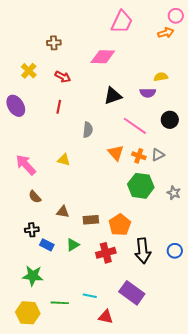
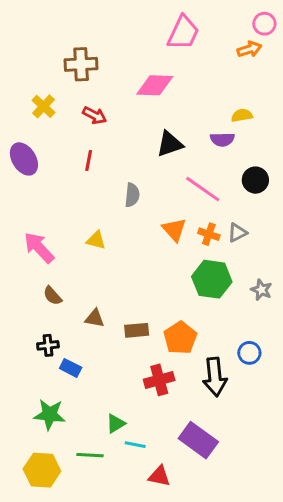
brown cross: (54, 43) -> (81, 64), size x1.5
green triangle: (73, 245) -> (116, 424), moved
blue circle: (175, 251) -> (249, 353), moved

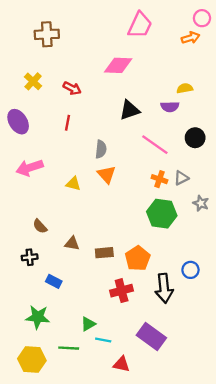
brown cross: (81, 64) -> (47, 34), moved
orange triangle: (174, 230) -> (107, 175), moved
pink arrow: (39, 248) -> (30, 168), moved, turned -65
gray star: (261, 290) -> (201, 203), moved
black cross: (48, 345) -> (30, 257), moved

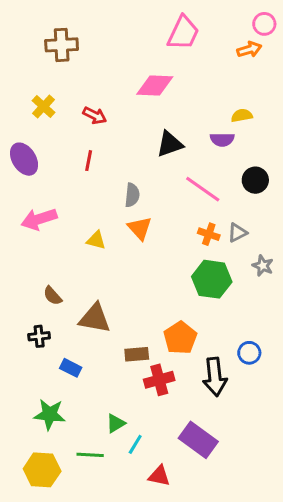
brown triangle: (72, 243) -> (95, 318), size x1.6
brown rectangle: (104, 253) -> (137, 354), moved
cyan line: (103, 340) -> (135, 444), turned -70

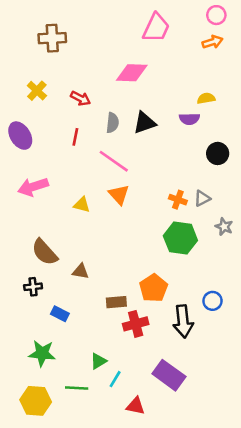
pink circle: (264, 24) -> (216, 15), moved
pink line: (203, 189) -> (114, 161), moved
gray semicircle: (132, 195) -> (113, 123), moved
brown semicircle: (53, 296) -> (45, 252), size x1.6
brown triangle: (95, 318) -> (80, 271), size x0.6

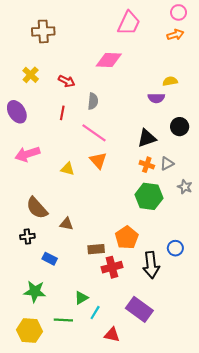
black triangle: (145, 123) -> (147, 138), moved

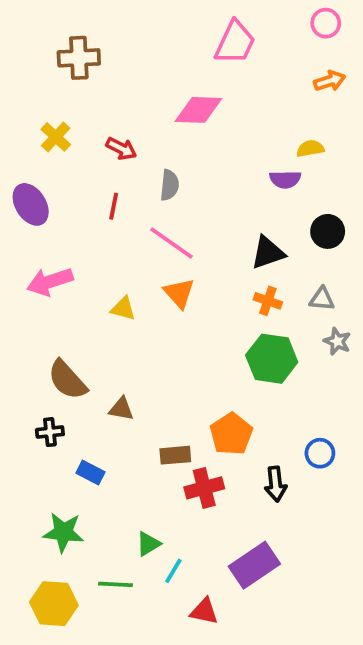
orange arrow: (175, 35) -> (330, 81), moved
gray triangle: (167, 164) -> (322, 299), moved, turned 32
black arrow: (151, 265) -> (276, 484), size x0.7
purple rectangle: (139, 309) -> (254, 565), turned -70

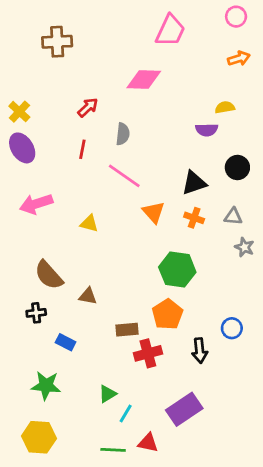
yellow cross: (56, 137) -> (19, 112), moved
red arrow: (121, 149) -> (88, 107), turned -70
orange triangle: (179, 293) -> (154, 212), moved
green hexagon: (272, 359) -> (177, 270), moved
green line: (116, 584) -> (113, 450), moved

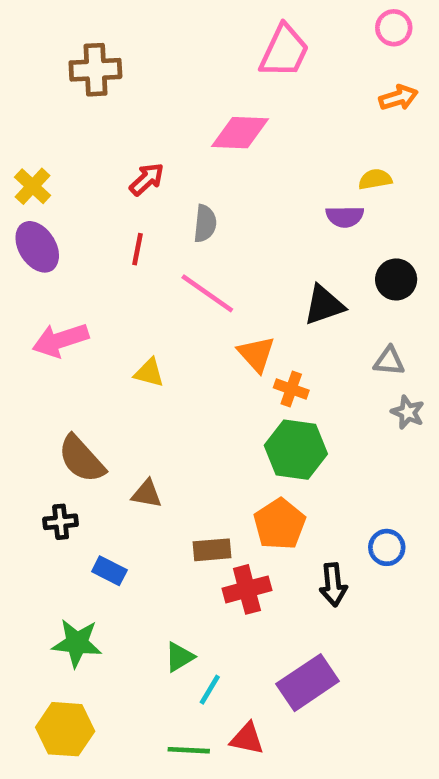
orange cross: (194, 218) -> (291, 389), moved

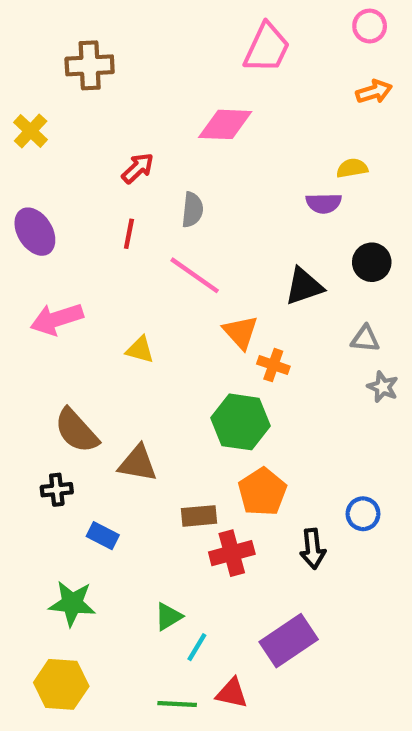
yellow cross: (33, 186) -> (31, 131), moved
green hexagon: (296, 450) -> (241, 422), moved
brown triangle: (147, 494) -> (138, 463), size x1.4

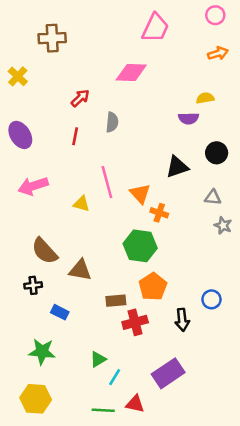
pink line: (195, 275) -> (107, 182), moved, turned 40

